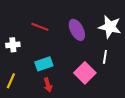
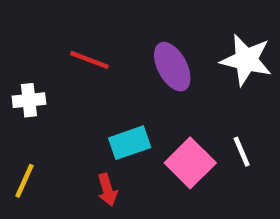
white line: (105, 57) -> (242, 152), moved, turned -32
cyan rectangle: (44, 64) -> (130, 143), moved

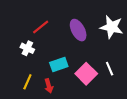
red line: (89, 60) -> (41, 27), turned -60
white cross: (29, 100) -> (27, 48), moved, turned 32
yellow line: (24, 181) -> (27, 82), moved

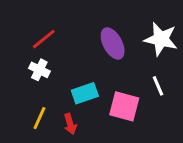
red line: (41, 27) -> (44, 39), moved
white line: (110, 69) -> (158, 86), moved
pink square: (86, 74) -> (124, 106), turned -30

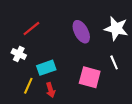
white cross: (39, 70) -> (19, 54), moved
cyan rectangle: (85, 93) -> (46, 68), moved

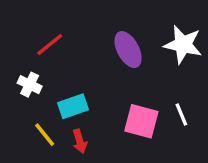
white line: (114, 62) -> (181, 115), moved
yellow line: (28, 86) -> (45, 135), turned -63

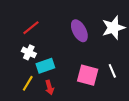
white star: (183, 45) -> (113, 28), turned -30
white cross: (30, 85) -> (29, 52), moved
yellow line: (45, 135) -> (28, 83), turned 70

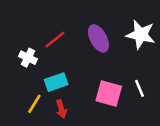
red line: (31, 28) -> (55, 40), moved
white star: (113, 28) -> (141, 35), turned 30
white cross: (29, 52) -> (28, 58), moved

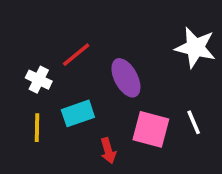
purple ellipse: (98, 38) -> (126, 78), moved
yellow line: (34, 104) -> (37, 128), moved, turned -30
red arrow: (61, 109) -> (108, 151), moved

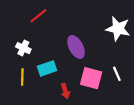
red line: (76, 55) -> (38, 16), moved

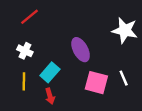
red line: (38, 16) -> (29, 17), moved
cyan rectangle: (47, 68) -> (50, 72), turned -30
red arrow: (65, 91) -> (50, 96), moved

